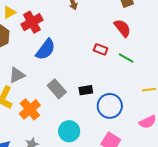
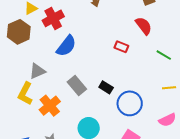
green line: (126, 58) -> (164, 55), moved
black rectangle: (86, 90) -> (106, 87), turned 40

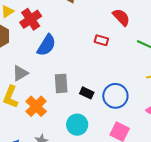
gray rectangle: (77, 86) -> (61, 83), turned 42
black rectangle: (106, 87) -> (87, 93), moved

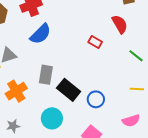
black rectangle: (87, 93) -> (69, 90), size x1.6
blue circle: (115, 96) -> (96, 99), size x0.7

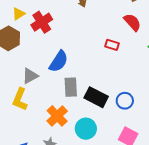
blue semicircle: (41, 34) -> (59, 61), moved
orange cross: (16, 91) -> (57, 116), moved

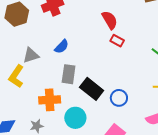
red semicircle: (132, 22) -> (110, 20), moved
blue semicircle: (59, 61) -> (62, 47), size x0.7
orange cross: (57, 116) -> (50, 100), turned 30

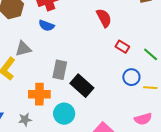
red rectangle: (117, 41) -> (122, 47), moved
blue semicircle: (62, 47) -> (46, 26), moved, turned 63
blue circle: (119, 98) -> (131, 77), moved

